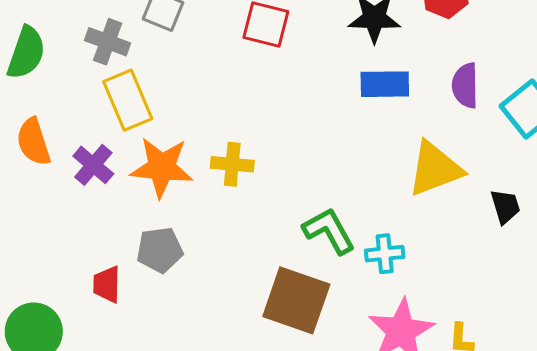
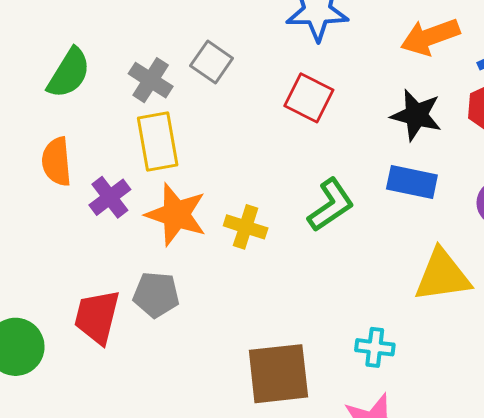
green L-shape: (329, 231) -> (331, 205), moved, turned 72
red trapezoid: (107, 284) -> (97, 317), size x1.5
brown square: (296, 300) -> (278, 374), turned -38

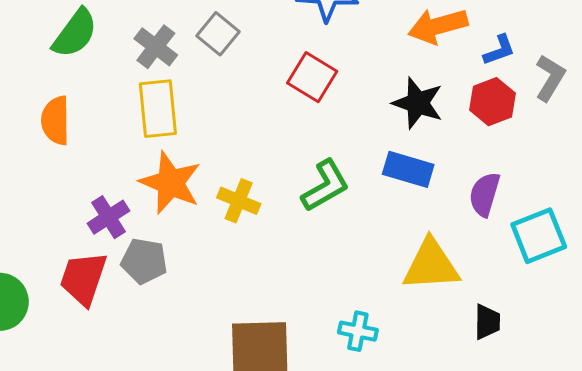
purple cross: (110, 197) -> (108, 217), moved

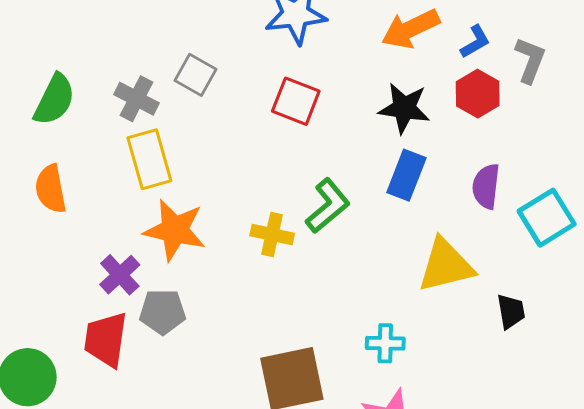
blue rectangle: (408, 169) -> (406, 175), turned -75
yellow cross: (239, 201) -> (272, 234), moved

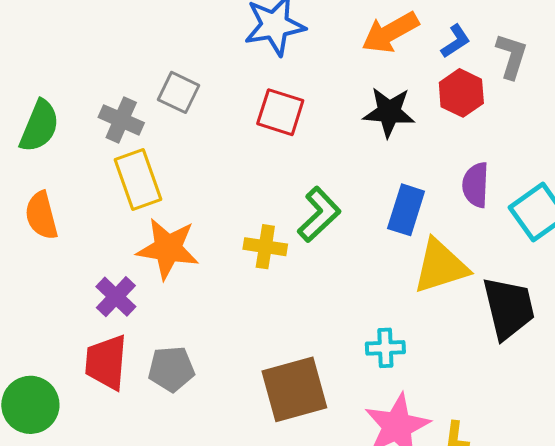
blue rectangle: (406, 175) -> (406, 210), moved
black trapezoid: (511, 311) -> (509, 308), size x1.8
gray pentagon: (163, 312) -> (171, 369), moved

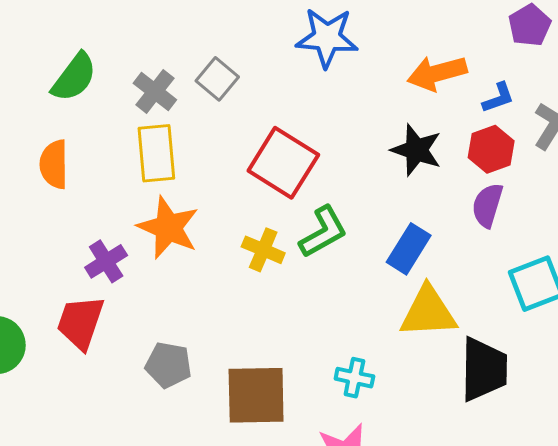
red square: (280, 112) -> (283, 163), moved, size x1.4
purple semicircle: (476, 185) -> (487, 205), moved
gray pentagon: (171, 369) -> (168, 365), moved

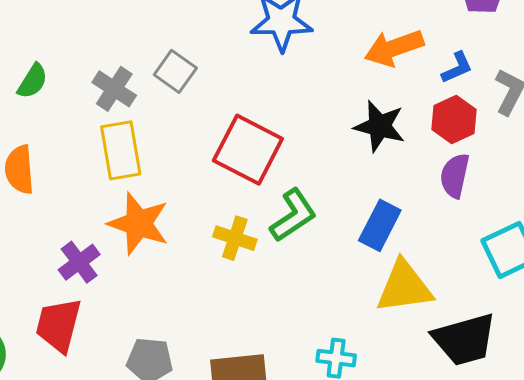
green semicircle: (74, 77) -> (33, 81), size x0.7
black trapezoid: (484, 369) -> (464, 339), turned 78

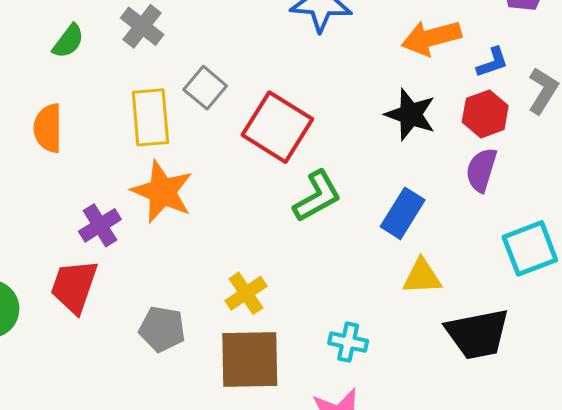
gray square: (175, 71) -> (205, 88), moved
gray cross: (114, 89) -> (142, 26), moved
yellow cross: (235, 238) -> (246, 293), moved, turned 33
yellow triangle: (404, 287) -> (422, 277), size x0.7

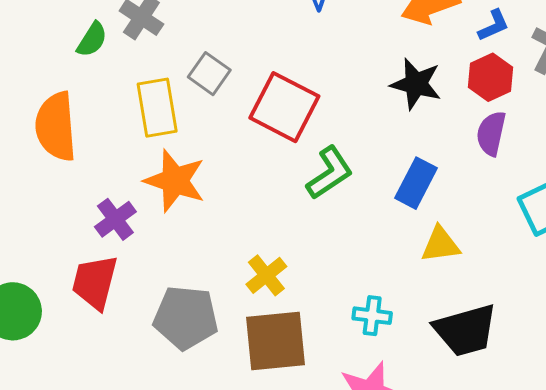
green semicircle: (68, 41) -> (92, 40), moved
orange semicircle: (48, 128) -> (56, 127), size x1.4
gray pentagon: (162, 329) -> (186, 318), size x1.4
black trapezoid: (478, 334) -> (465, 330), moved

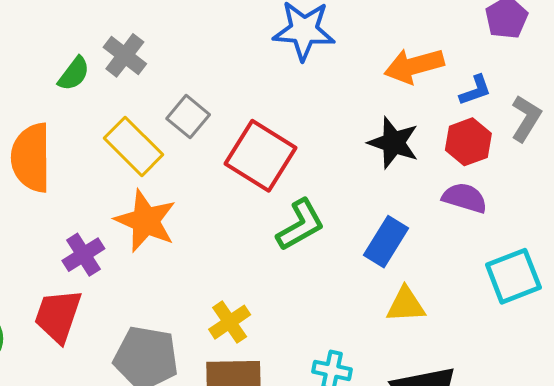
yellow rectangle: (157, 108) -> (134, 146), turned -40
purple semicircle: (491, 133) -> (465, 198), turned 90

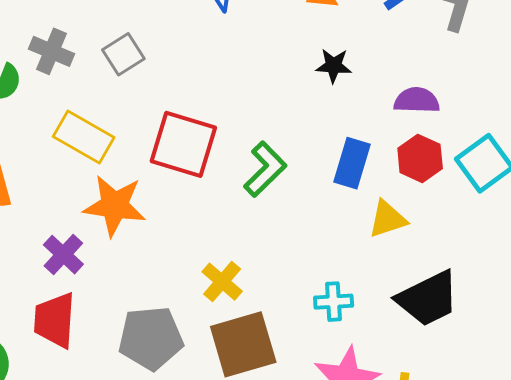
gray square: (188, 117) -> (123, 54), moved, turned 33
red hexagon: (468, 142) -> (420, 158), moved
black star: (393, 143) -> (334, 66), size x0.7
red square: (260, 156) -> (183, 144), moved

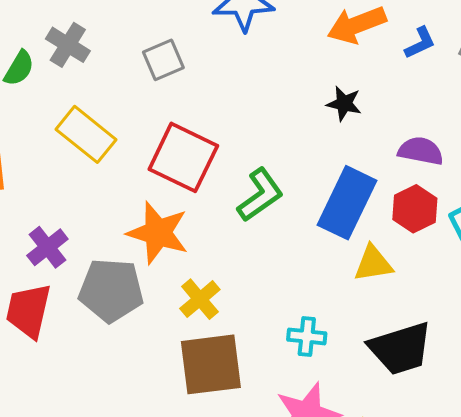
gray square: (123, 54) -> (163, 60), moved
blue rectangle: (352, 163) -> (347, 203), size x1.4
orange star: (115, 206) -> (158, 233), moved
gray pentagon: (151, 338) -> (111, 290), moved

